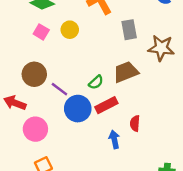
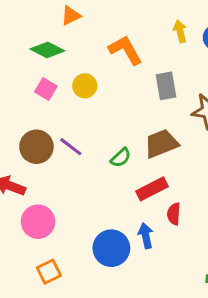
purple line: (59, 89) -> (71, 147), moved
red rectangle: (106, 105) -> (152, 189), moved
blue circle: (78, 109) -> (111, 248), moved

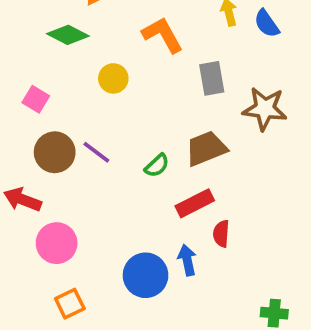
pink square: (46, 89) -> (36, 99), moved

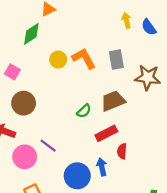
green diamond: (68, 35) -> (31, 34), turned -60
orange L-shape: (163, 35) -> (84, 58), moved
purple line: (96, 152) -> (48, 146), moved

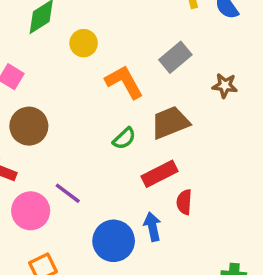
orange L-shape: (84, 58) -> (124, 82), moved
yellow circle: (58, 60) -> (84, 43), moved
gray rectangle: (116, 60) -> (175, 57), turned 60
brown star: (148, 77) -> (225, 86), size x0.6

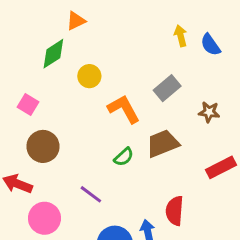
red rectangle: (159, 174) -> (221, 167), moved
purple line: (68, 193) -> (91, 194), moved
red semicircle: (184, 202) -> (175, 211), size x1.4

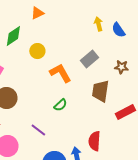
orange triangle: (76, 21) -> (37, 13), moved
brown star: (209, 112) -> (121, 67), moved
brown trapezoid: (163, 143) -> (100, 91), moved, turned -60

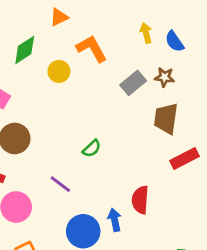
brown star: (121, 67) -> (165, 77), moved
orange L-shape: (60, 73) -> (92, 49), moved
brown trapezoid: (100, 91) -> (166, 119), moved

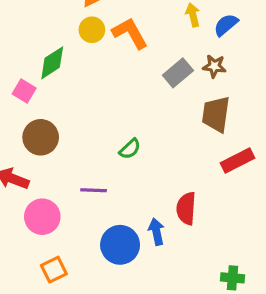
blue semicircle: (175, 41) -> (226, 25), turned 85
green diamond: (25, 50) -> (52, 63), moved
yellow circle: (59, 71) -> (92, 30), moved
purple line: (60, 184) -> (94, 190), turned -35

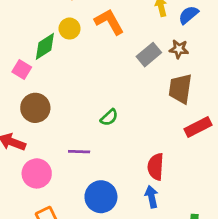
yellow circle: (92, 30) -> (70, 29), moved
blue arrow: (156, 232) -> (152, 197), moved

